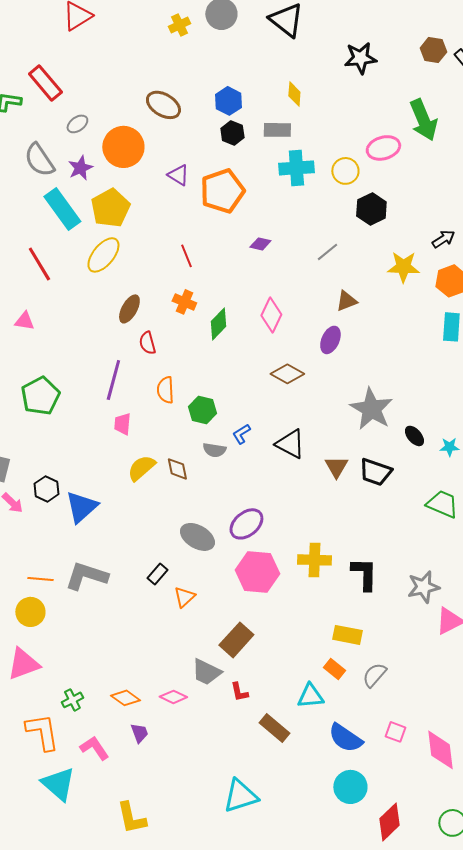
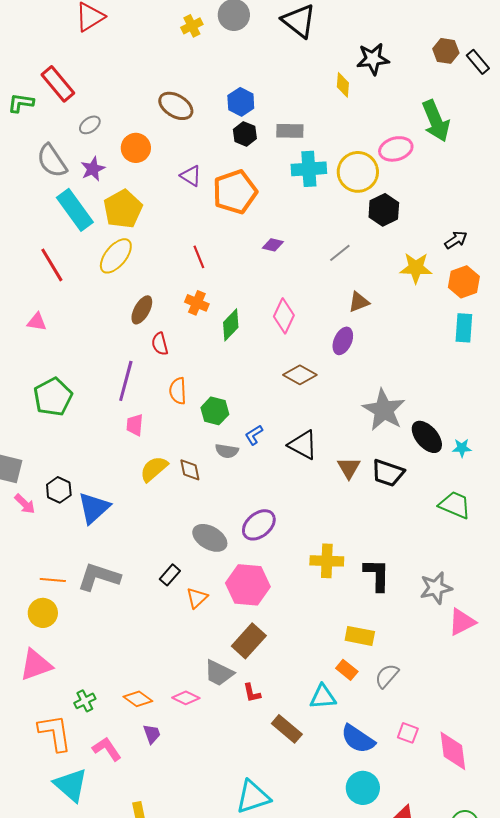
yellow diamond: (294, 94) -> (343, 85), moved
orange circle: (123, 147) -> (136, 148), size x0.7
yellow circle: (345, 171) -> (358, 172), size x1.5
black ellipse: (414, 436) -> (427, 437), size x1.6
pink hexagon: (257, 572) -> (248, 585), moved

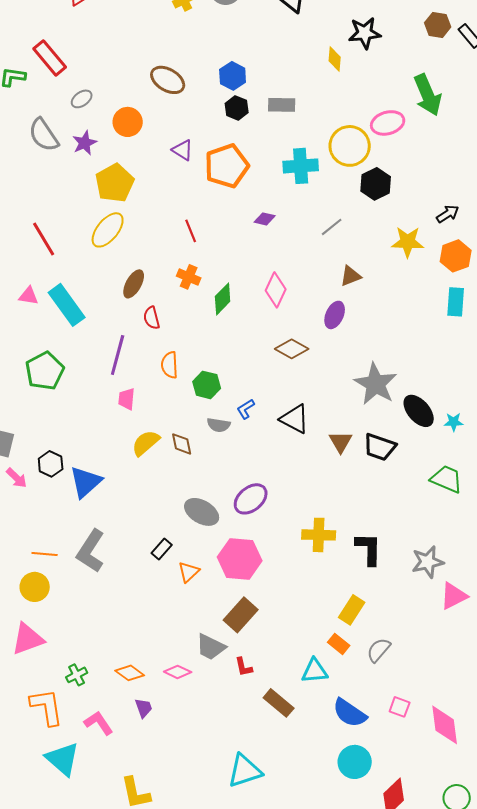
cyan cross: (309, 169) -> (301, 166), moved
cyan rectangle: (75, 210) -> (67, 305), moved
gray L-shape: (99, 577) -> (91, 551), turned -75
yellow rectangle: (360, 636) -> (352, 610), turned -68

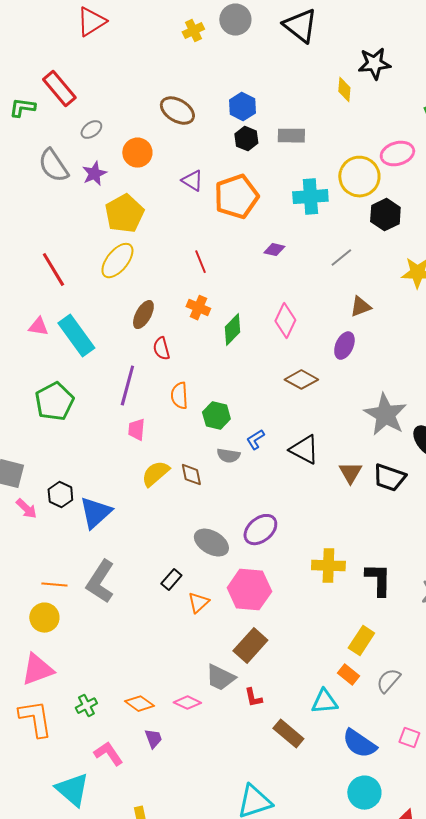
orange L-shape: (47, 707) -> (35, 719), moved

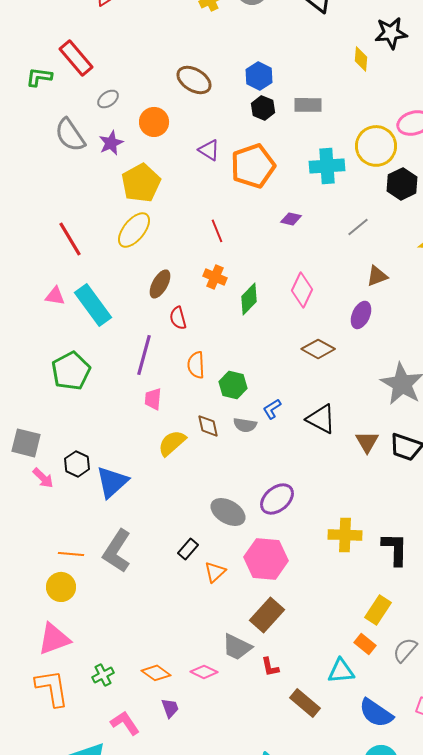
brown diamond: (191, 475) -> (208, 426), moved

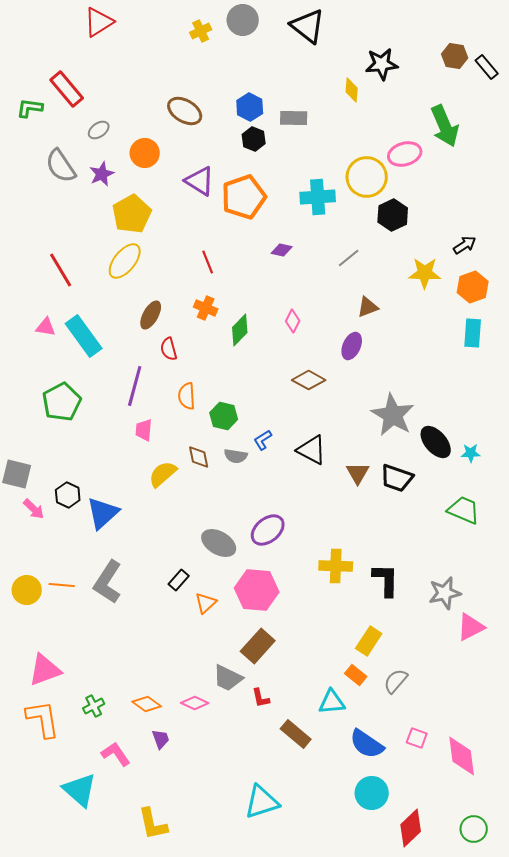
gray rectangle: (308, 105) -> (294, 118), moved
purple triangle: (209, 150) -> (200, 181), size x1.4
pink diamond: (302, 290) -> (293, 321), size x0.7
yellow circle: (61, 587) -> (27, 590), moved

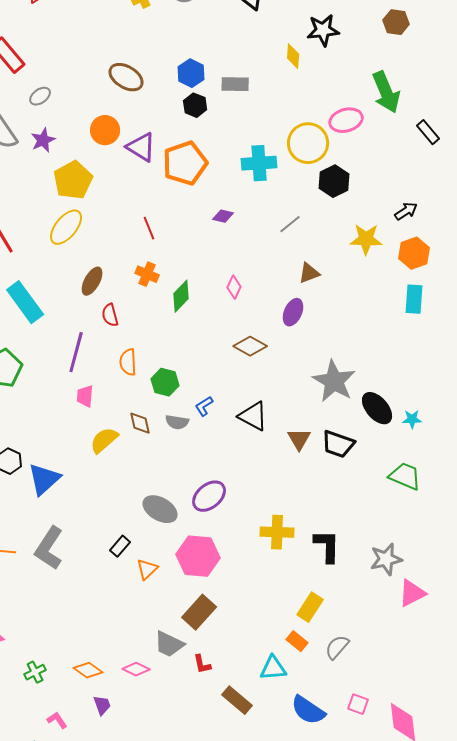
black rectangle: (487, 67) -> (428, 132), moved
orange circle: (145, 153) -> (105, 130), moved
pink L-shape: (116, 754) -> (57, 720), size x0.7

